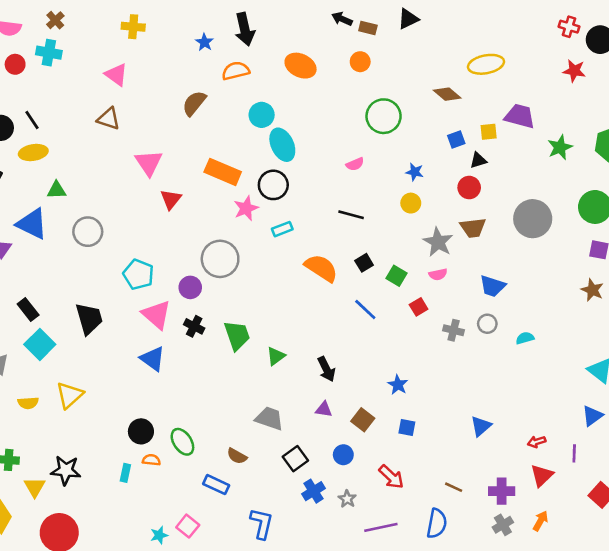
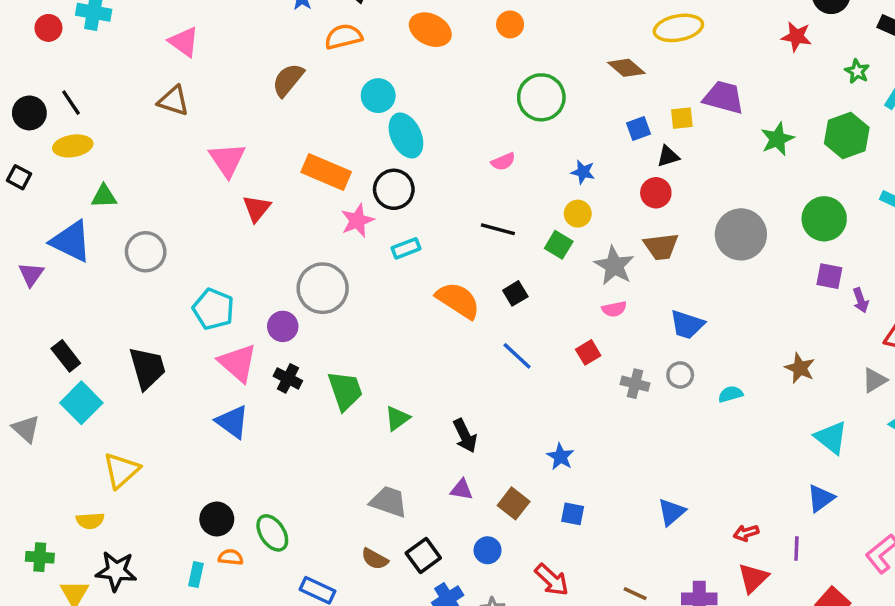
green square: (396, 276) -> (559, 245), moved
brown star: (592, 290) -> (800, 368), moved
yellow semicircle: (28, 403) -> (90, 521), moved
brown semicircle: (237, 456) -> (375, 559), moved

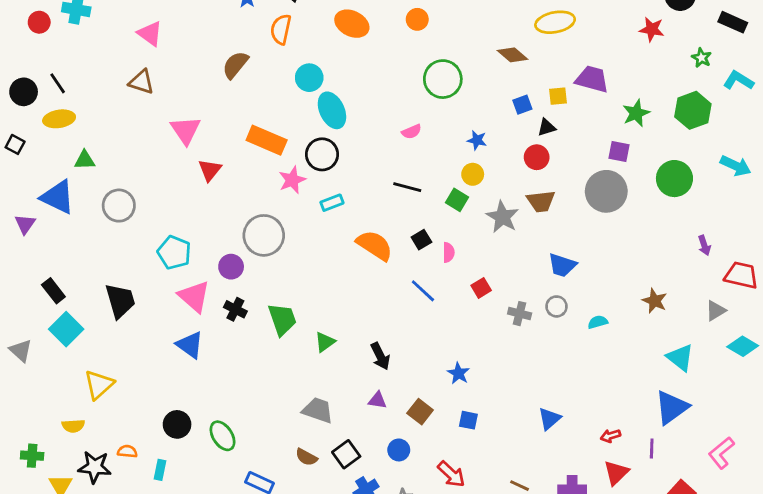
orange semicircle: (343, 37) -> (281, 29), turned -64
purple square: (829, 276) -> (619, 152), moved
pink semicircle: (614, 309) -> (448, 252), moved, turned -78
blue triangle: (821, 498) -> (672, 407), size x1.5
orange semicircle: (231, 557) -> (127, 451), moved

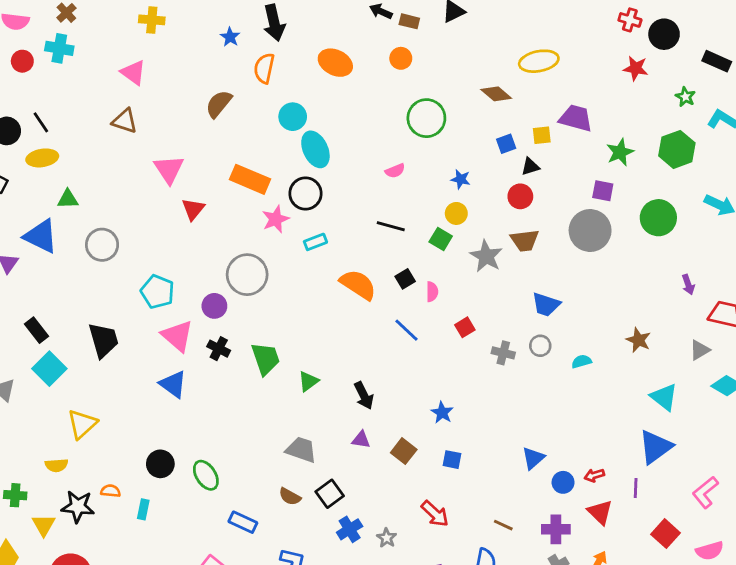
blue circle: (399, 450) -> (563, 482), moved
red triangle: (616, 473) -> (600, 512), turned -32

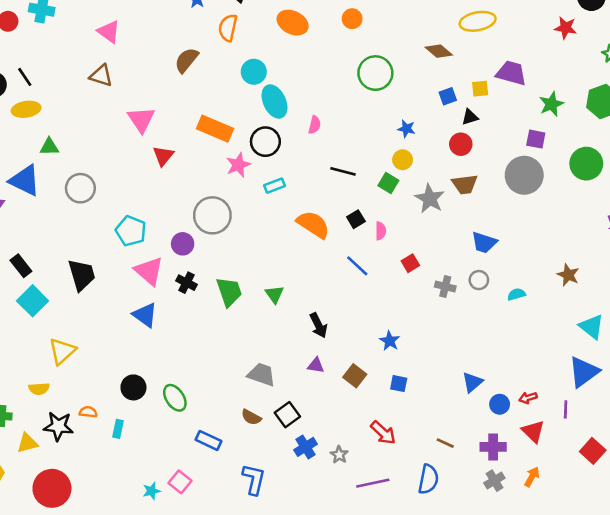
pink semicircle: (395, 171) -> (315, 125), moved, turned -54
green triangle: (308, 381) -> (274, 294), moved, turned -30
yellow triangle: (44, 525) -> (27, 443), turned 45

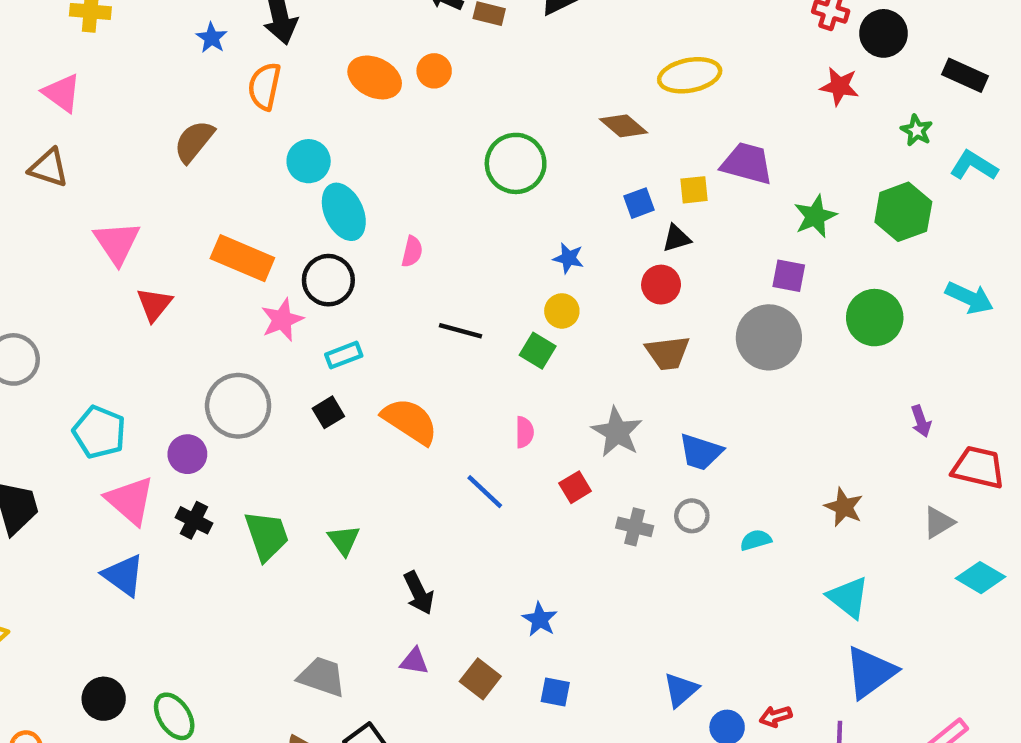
orange circle: (352, 19) -> (434, 71), moved
gray star: (430, 199) -> (617, 432), moved
black square: (356, 219) -> (328, 412), moved
cyan triangle: (591, 327) -> (848, 597), moved

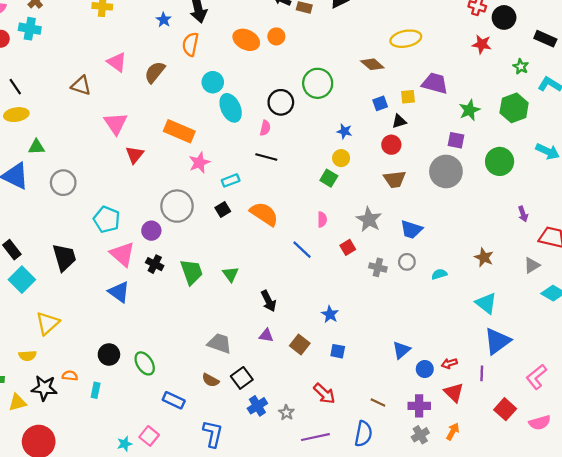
pink triangle: (62, 93) -> (117, 62), moved
black circle: (328, 280) -> (281, 102), moved
black line: (461, 331) -> (266, 157), moved

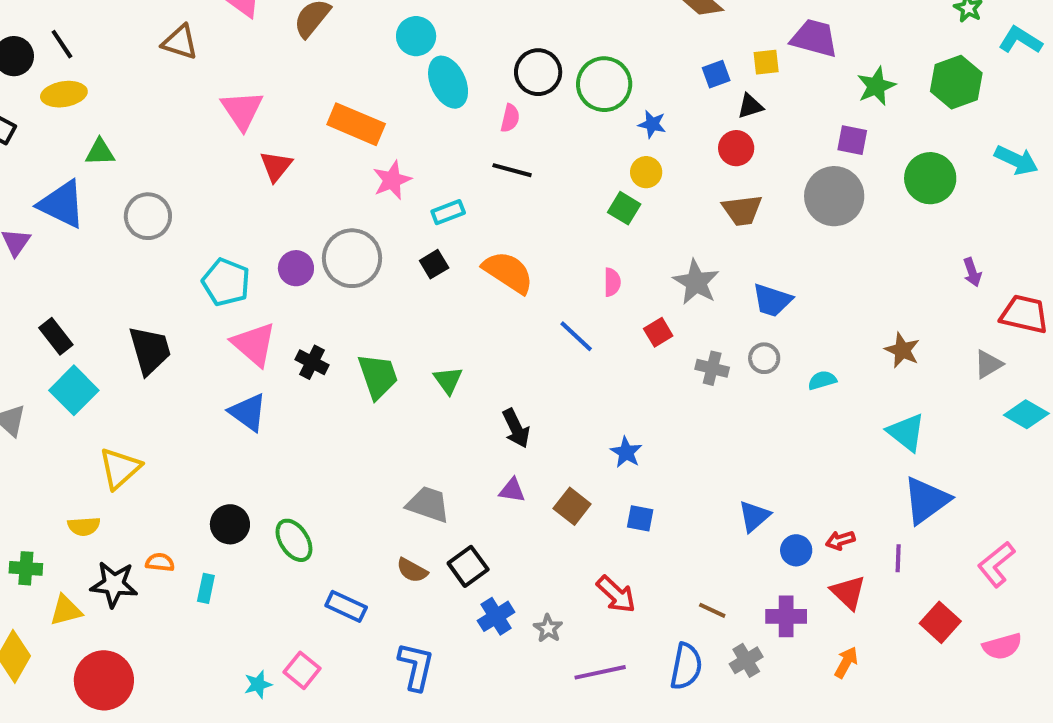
green circle: (318, 83) -> (604, 84), moved
purple circle: (151, 231) -> (296, 268), moved
gray cross: (420, 435) -> (746, 660), moved

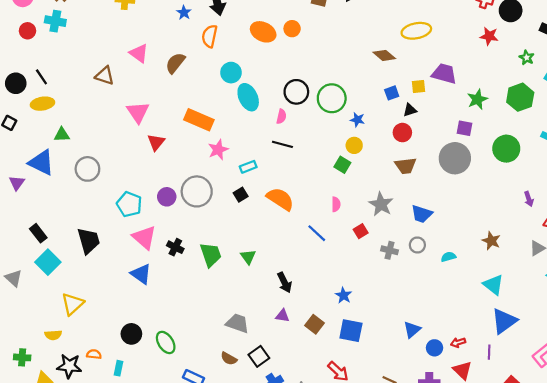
blue square: (640, 518) -> (351, 331), size x1.6

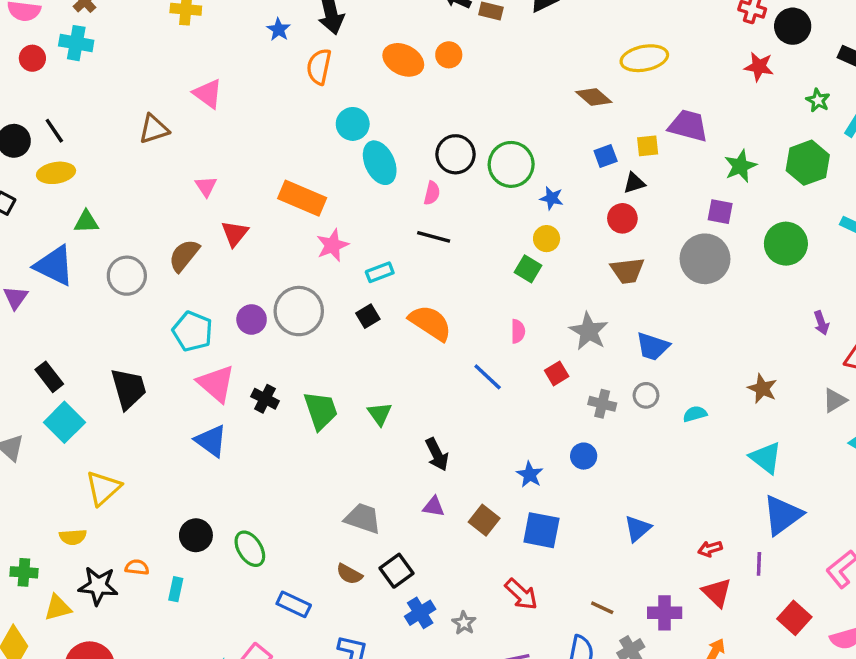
brown semicircle: (175, 63) -> (184, 255), moved
brown triangle: (105, 76) -> (154, 129), turned -36
pink triangle: (138, 112) -> (206, 186), size x0.6
blue circle: (435, 348) -> (584, 456), moved

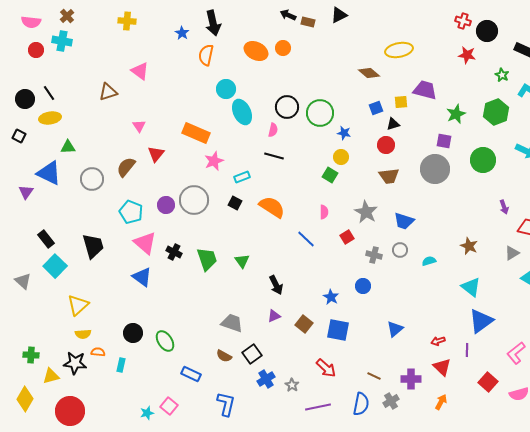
black square: (368, 316) -> (235, 203), turned -32
purple triangle: (434, 507) -> (274, 316), turned -32
yellow semicircle: (73, 537) -> (83, 334), moved

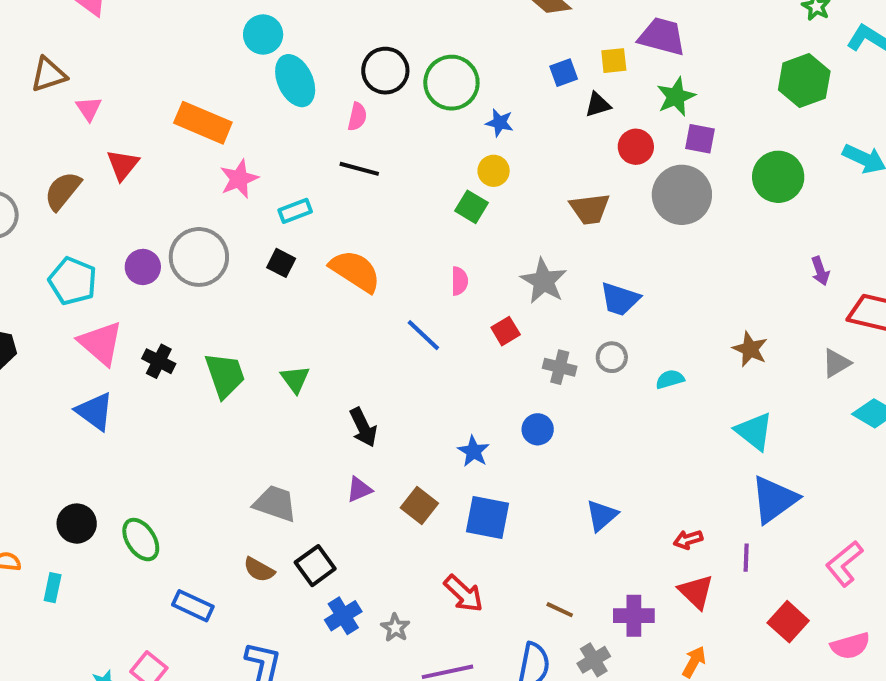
brown triangle: (108, 92) -> (49, 75), moved
green star: (456, 114) -> (676, 97), moved
red circle: (386, 145) -> (636, 147), moved

